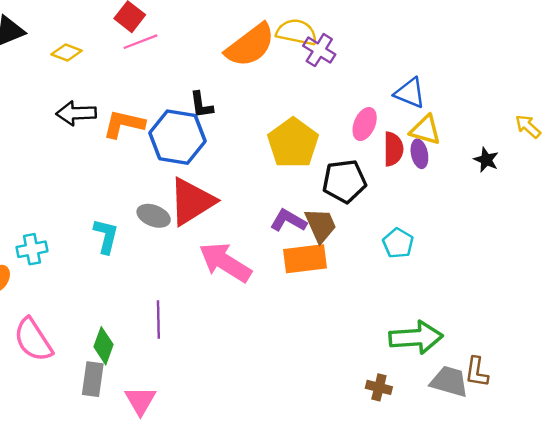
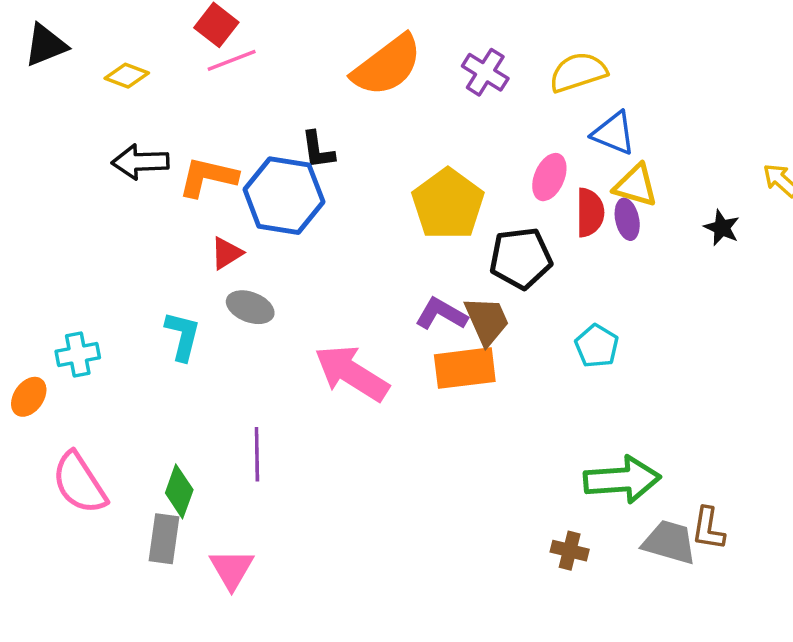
yellow semicircle: (297, 32) -> (578, 72), moved, turned -30
red triangle: (192, 201) -> (227, 253), moved, size x0.5

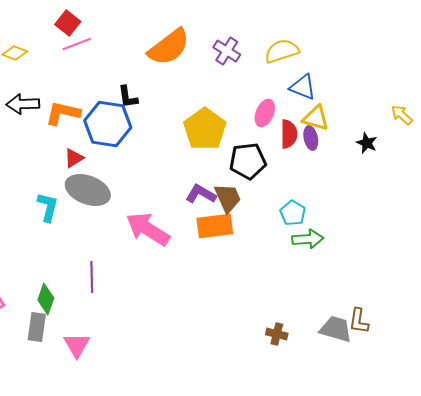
gray ellipse: (250, 307) -> (88, 190), size x1.6
green arrow: (622, 480) -> (308, 239), moved, size x0.7

